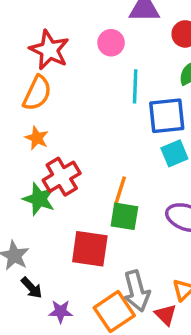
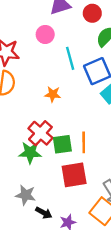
orange star: (37, 138) -> (53, 94), moved
orange line: (120, 191) -> (84, 142), moved
green square: (124, 216) -> (62, 144), moved

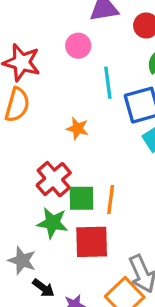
green star: (30, 153) -> (52, 223), moved

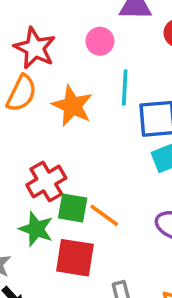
orange star: (77, 128) -> (72, 106), moved, size x1.6
orange line: (111, 200) -> (104, 215), turned -72

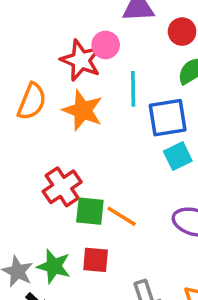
red star: (35, 48) -> (81, 60), moved
green star: (36, 229) -> (54, 266), moved
red square: (75, 258) -> (96, 260), size x0.7

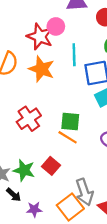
green square: (90, 211) -> (70, 121), moved
red square: (96, 260) -> (51, 166), turned 36

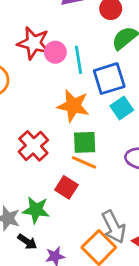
pink circle: (56, 26) -> (55, 52), moved
orange star: (41, 69) -> (73, 106), moved
red square: (51, 166) -> (66, 187), moved

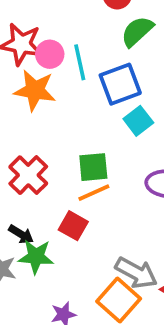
orange star: (73, 106) -> (35, 90), moved
orange line: (84, 162) -> (94, 193), turned -45
gray arrow: (114, 227) -> (136, 273), turned -32
black arrow: (27, 242) -> (21, 234), moved

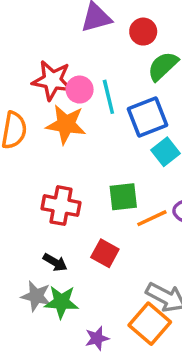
red cross: (28, 175) -> (61, 206), turned -33
orange line: (94, 193) -> (152, 218), moved
green star: (36, 257) -> (61, 302), moved

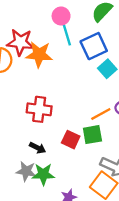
red star: (52, 80) -> (20, 42), moved
pink circle: (80, 90) -> (61, 16), moved
green square: (123, 197) -> (92, 135), moved

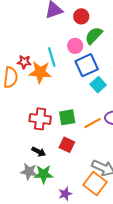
pink circle: (61, 16) -> (75, 46), moved
cyan line: (67, 34) -> (52, 57), moved
red star: (20, 42) -> (24, 62), size x0.6
green square: (92, 135) -> (67, 117), moved

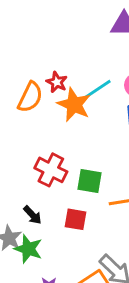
cyan line: (52, 57) -> (98, 89), turned 54
red square: (67, 145) -> (75, 219), turned -35

